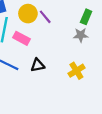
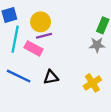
purple line: (45, 17) -> (44, 36), moved, turned -64

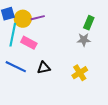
yellow circle: (41, 22) -> (23, 19), moved
purple line: (44, 36) -> (38, 18), moved

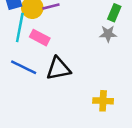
black triangle: (44, 68) -> (58, 69), size x1.5
yellow cross: (80, 73) -> (103, 101), moved, turned 35

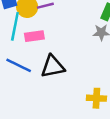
pink rectangle: (40, 38) -> (34, 36), turned -36

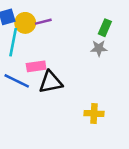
pink rectangle: (34, 36) -> (36, 66), moved

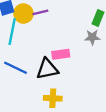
pink rectangle: (36, 66) -> (61, 54), moved
yellow cross: (94, 113) -> (53, 98), moved

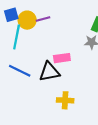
yellow cross: (53, 98) -> (65, 100), moved

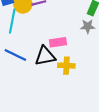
yellow cross: (65, 100) -> (66, 66), moved

